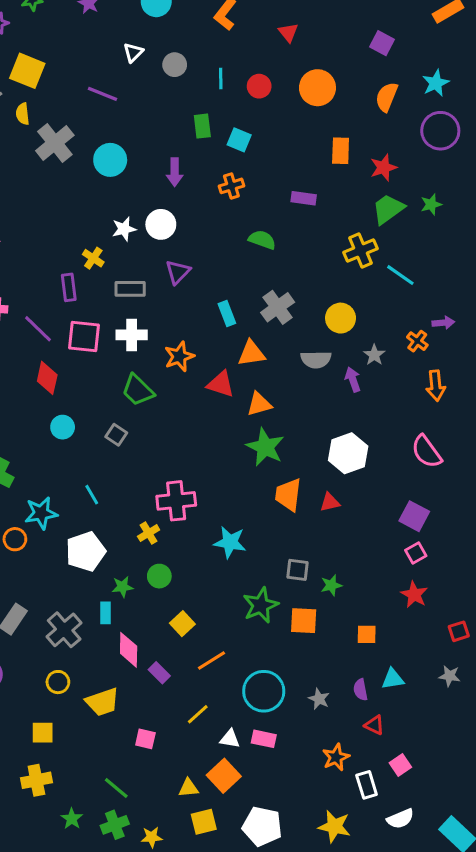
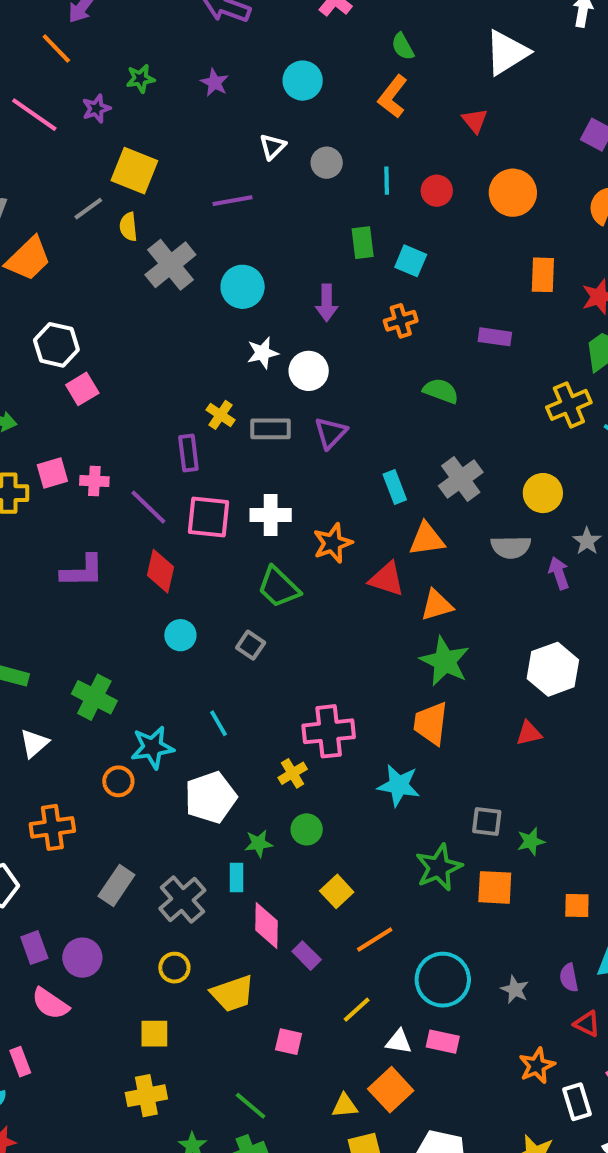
purple line: (102, 94) -> (233, 201), turned -32
white star: (124, 229) -> (263, 353), moved
gray rectangle: (130, 289) -> (271, 429), moved
orange trapezoid: (288, 495) -> (431, 723), moved

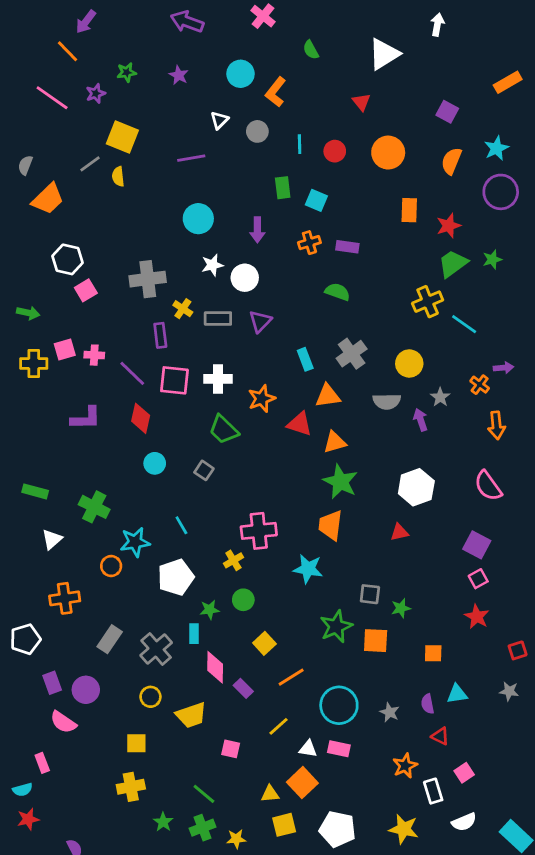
orange L-shape: (393, 97) -> (276, 92), moved
gray cross: (170, 265) -> (148, 279), moved, turned 32
purple rectangle: (495, 337) -> (347, 247), moved

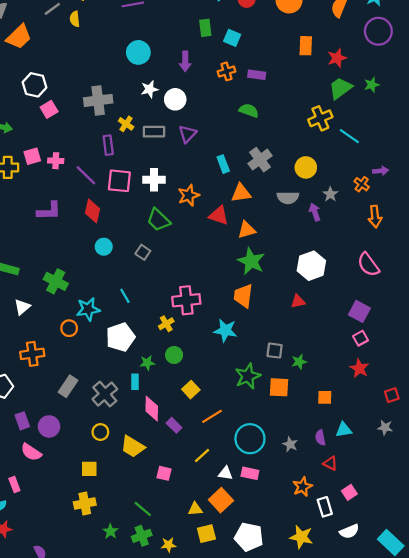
yellow trapezoid: (191, 715) -> (133, 447), turned 50

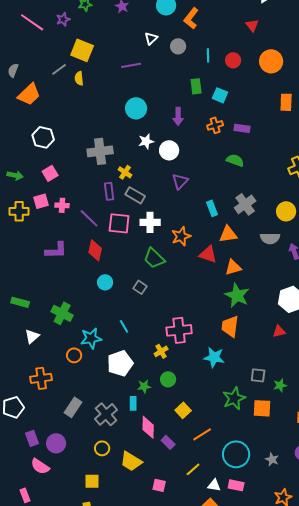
pink square: (49, 109) -> (50, 173), moved
gray rectangle: (154, 132) -> (135, 195), moved, turned 30

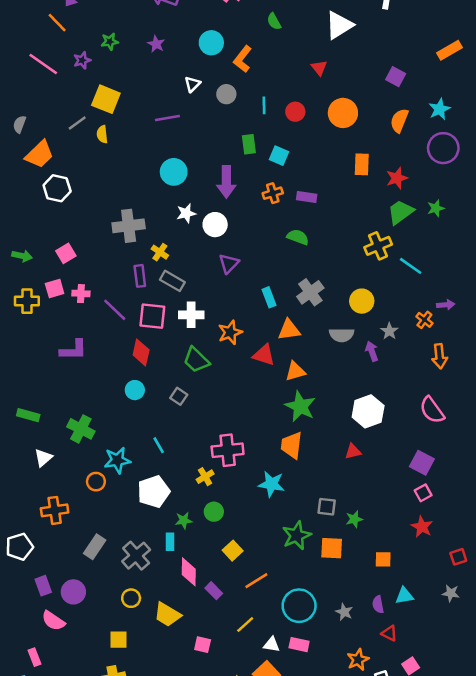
purple arrow: (178, 116) -> (226, 182), size x1.4
white hexagon: (43, 137) -> (57, 188), moved
red diamond: (95, 250) -> (141, 352), moved

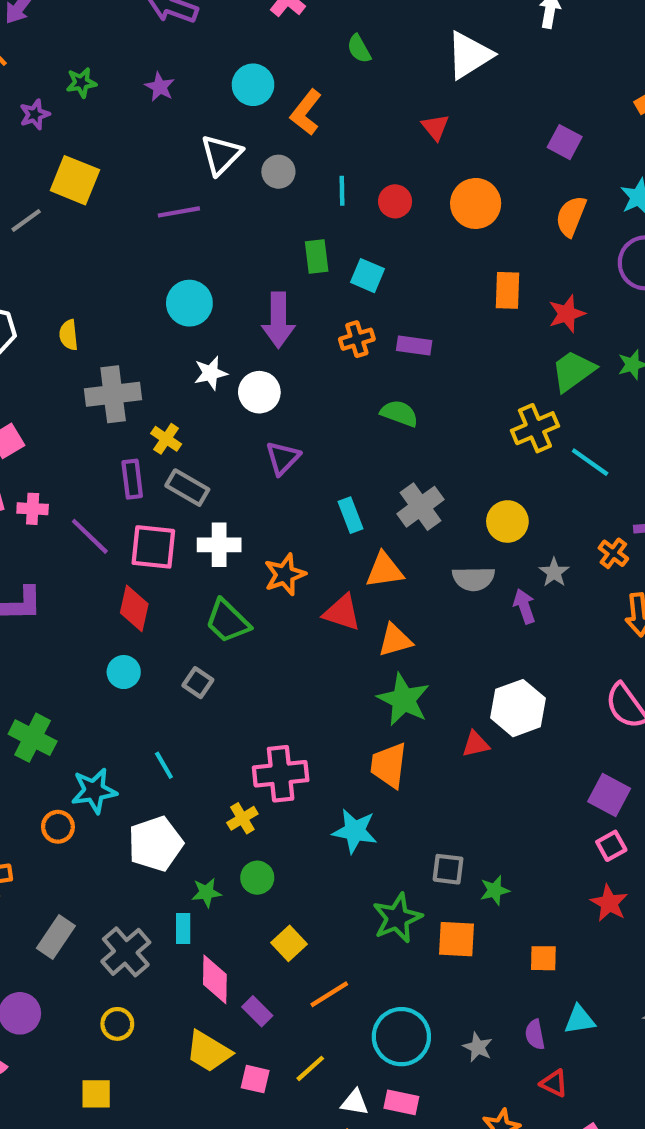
white triangle: (192, 84) -> (221, 155), size x1.5
yellow semicircle: (102, 134) -> (69, 335), moved
red triangle: (353, 451) -> (476, 744), moved
yellow trapezoid: (167, 614) -> (208, 1051), moved
pink square: (203, 645) -> (255, 1079), moved

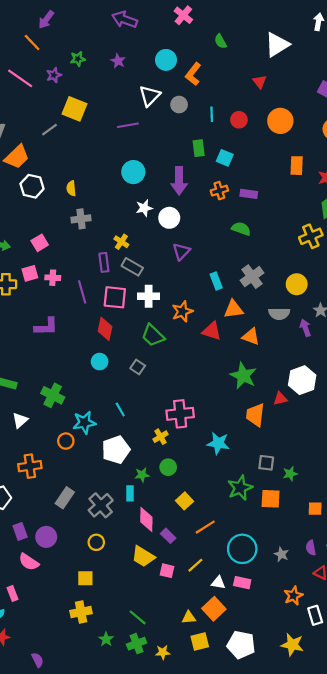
gray cross: (113, 394) -> (81, 219), moved, size x0.7
purple line: (90, 536) -> (82, 292), turned 30
orange triangle: (395, 640) -> (251, 336), moved, turned 36
orange trapezoid: (389, 765) -> (255, 415), moved

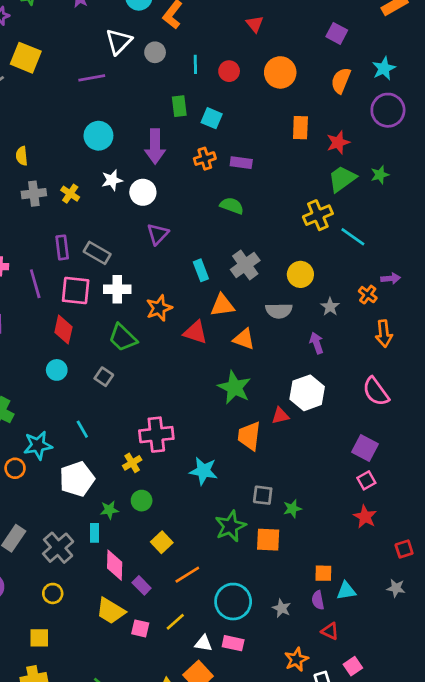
yellow cross: (121, 242) -> (70, 194), moved
purple arrow: (305, 328) -> (317, 343), moved
orange square: (315, 509) -> (323, 573), moved

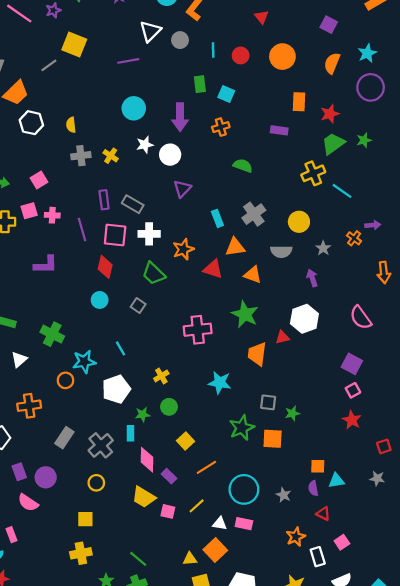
purple rectangle: (241, 163) -> (279, 130), moved
orange arrow: (384, 334) -> (384, 272), moved
pink cross: (156, 435) -> (198, 330), moved

